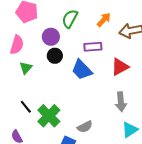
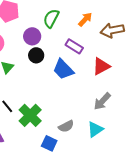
purple rectangle: (93, 47) -> (74, 46), turned 36
gray arrow: (121, 102) -> (102, 101), turned 48
cyan triangle: (130, 130) -> (95, 129), moved

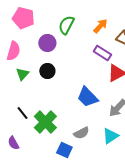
purple rectangle: (74, 46) -> (102, 53), moved
black circle: (36, 55) -> (47, 71), moved
blue trapezoid: (63, 69) -> (87, 97), moved

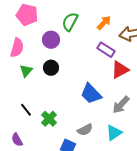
green cross: (45, 122) -> (49, 119), size x0.7

